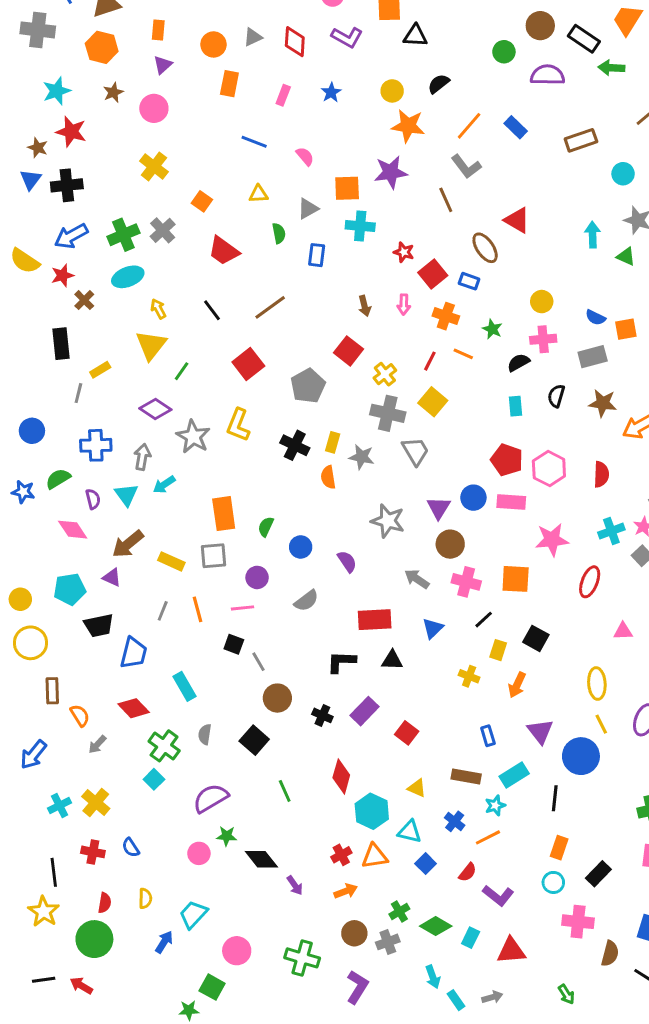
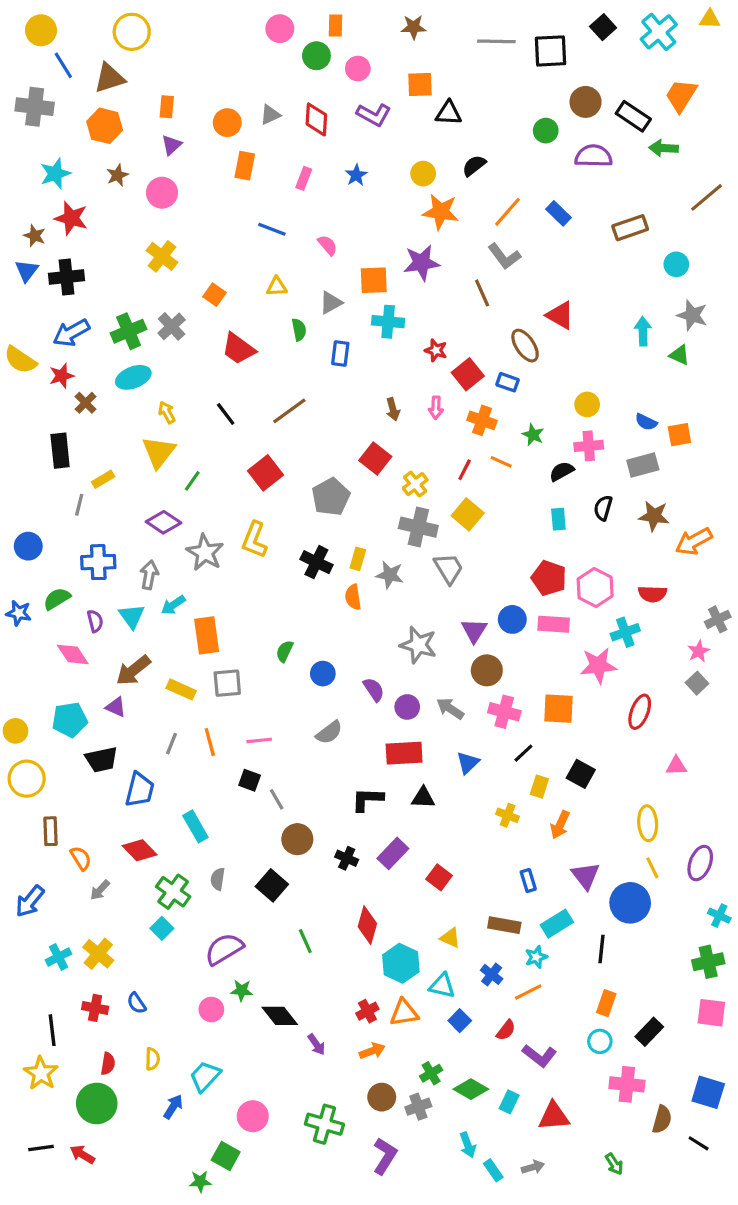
red semicircle: (601, 474) -> (652, 594), turned 90
orange rectangle: (224, 514) -> (207, 635), moved
cyan cross: (611, 531) -> (625, 632), moved
purple circle: (257, 577) -> (407, 707), moved

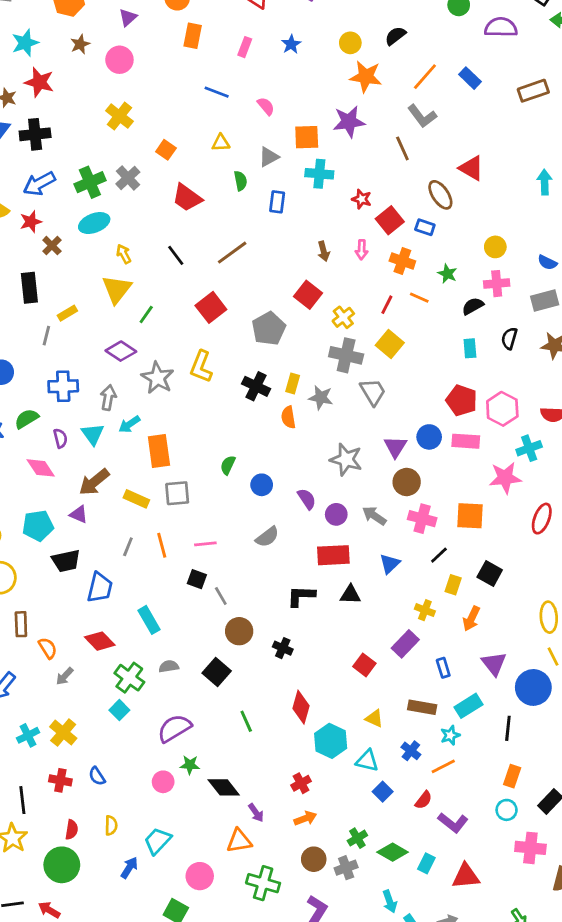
purple rectangle: (393, 853) -> (405, 644), moved
gray semicircle: (218, 879) -> (169, 666), turned 72
orange triangle: (404, 1013) -> (239, 841), moved

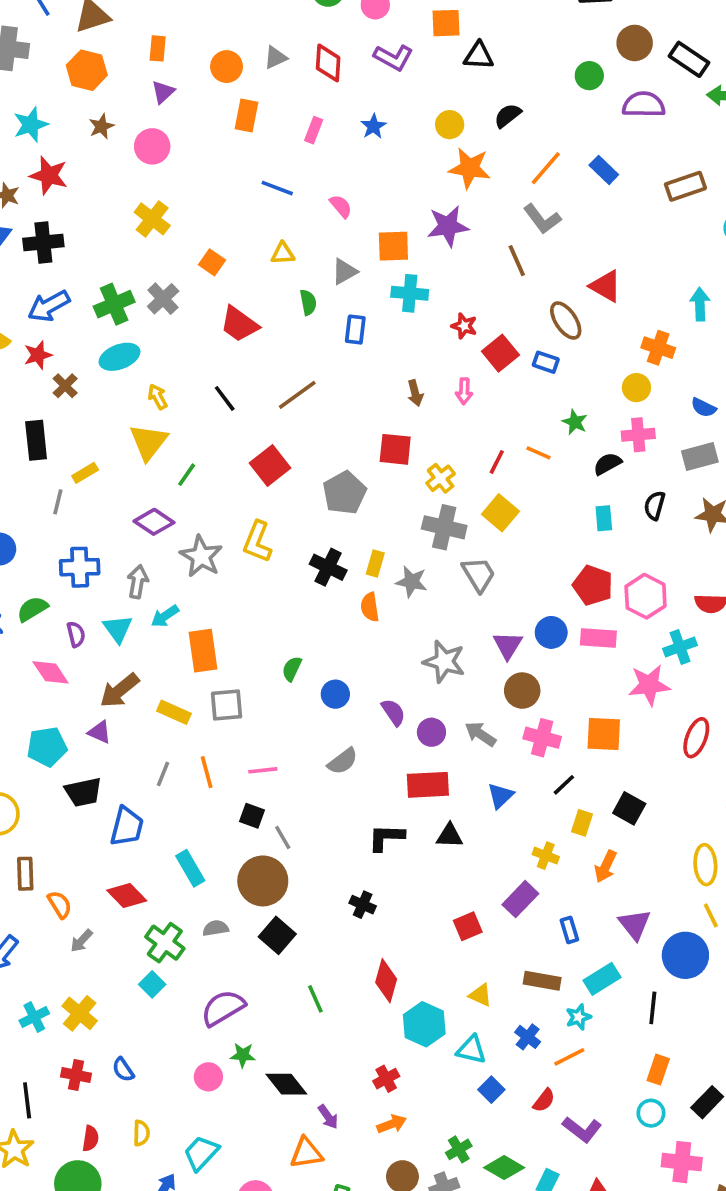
orange cross: (402, 261) -> (658, 348), moved
red square: (308, 295) -> (395, 449), turned -32
brown circle: (239, 631) -> (263, 881), moved, size x1.4
red square: (364, 665) -> (468, 926), turned 30

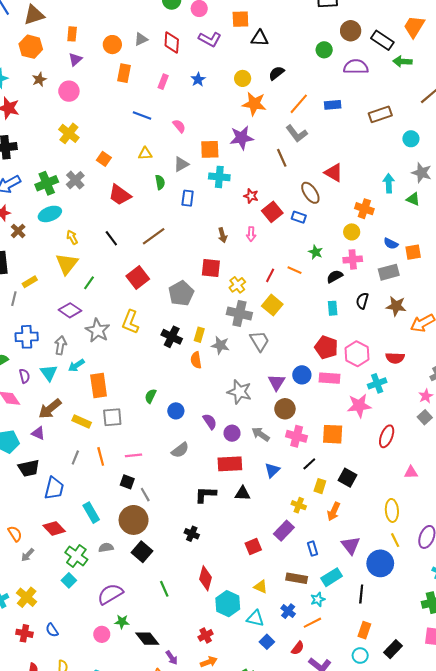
blue rectangle: (604, 170) -> (333, 105), turned -49

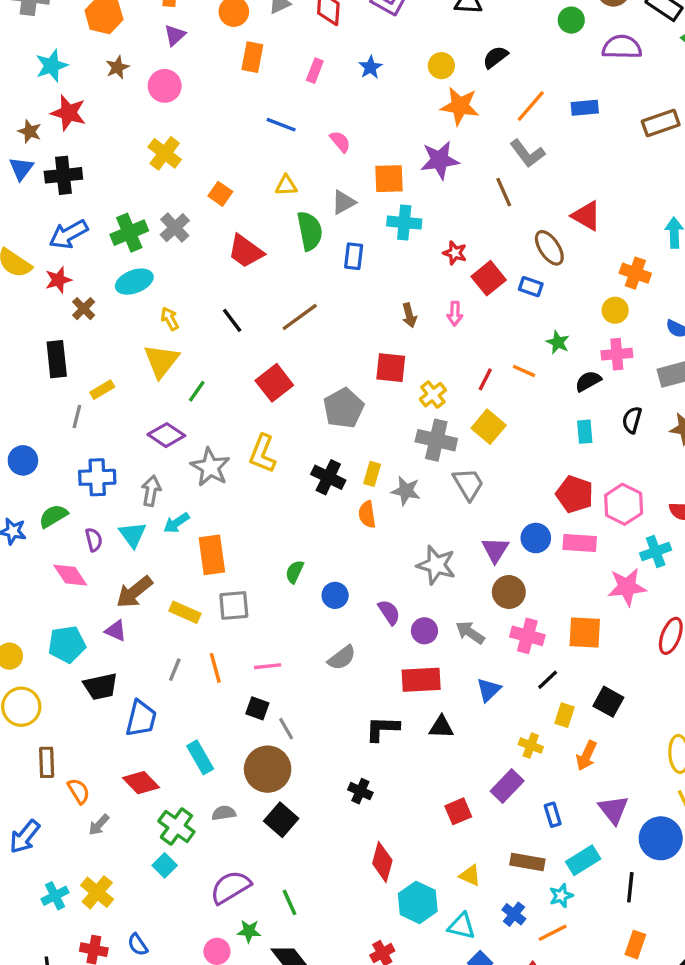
green semicircle: (160, 182) -> (310, 231), size x1.6
green line: (164, 589) -> (290, 902), moved

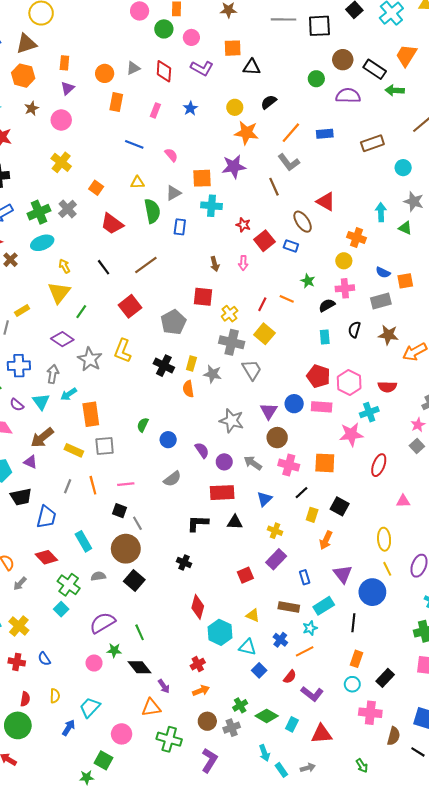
purple semicircle: (94, 540) -> (17, 405), turned 144
yellow cross: (531, 746) -> (275, 531), moved

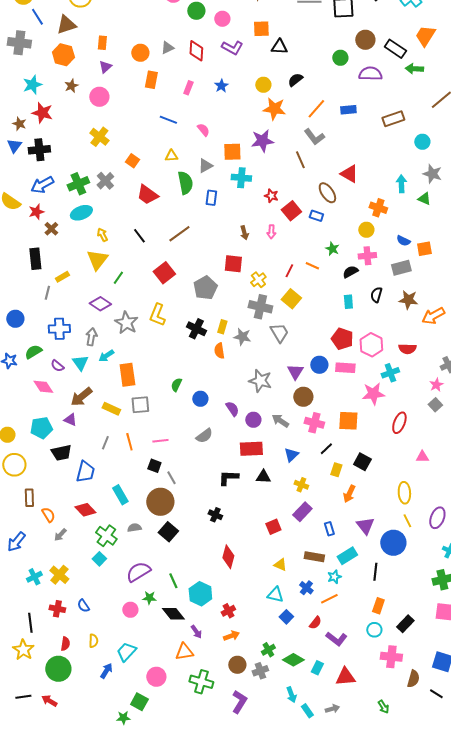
cyan hexagon: (220, 632) -> (200, 594), moved

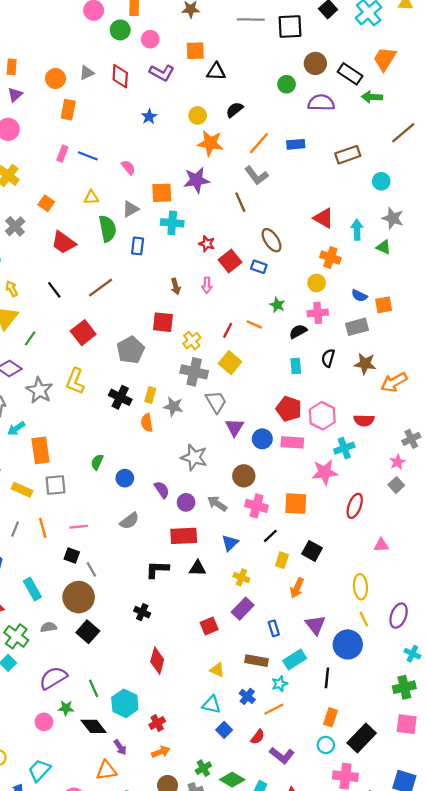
pink rectangle: (188, 88) -> (62, 154), moved
red triangle: (349, 174) -> (323, 218), moved
purple triangle: (295, 372) -> (235, 427), moved
black rectangle: (405, 624) -> (362, 738), size x1.4

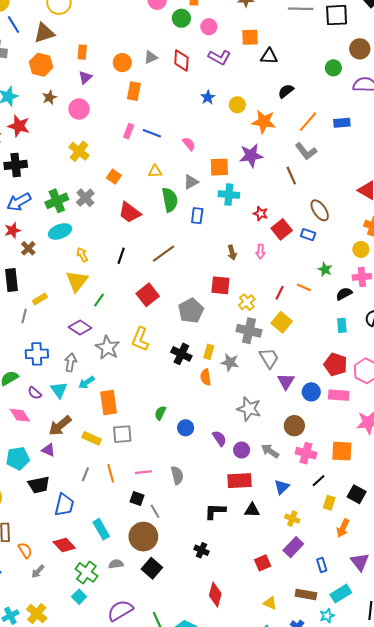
yellow circle: (198, 115) -> (237, 105), moved
black line: (54, 290) -> (121, 256), turned 56
gray semicircle: (129, 521) -> (177, 475), moved, turned -66

